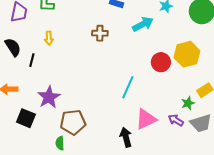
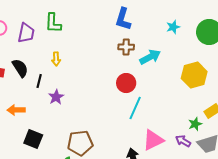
cyan arrow: (143, 24) -> (150, 57), moved
brown cross: (100, 33) -> (126, 47), moved
red circle: (161, 62) -> (126, 83), moved
purple star: (49, 97) -> (56, 97), moved, size x0.7

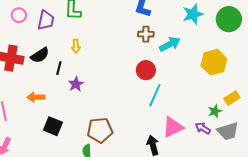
cyan star: (173, 27) -> (193, 14), size x1.5
black semicircle: (20, 68) -> (40, 55), turned 90

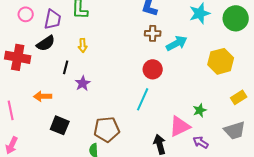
black semicircle: (40, 55) -> (46, 43), moved
cyan line: (155, 95) -> (143, 99), moved
green star: (215, 111) -> (200, 110), moved
purple arrow: (203, 128) -> (201, 142), moved

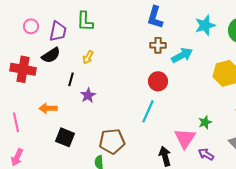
yellow arrow: (83, 45) -> (88, 57), turned 32
pink triangle: (180, 126) -> (185, 138), turned -30

